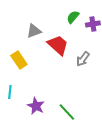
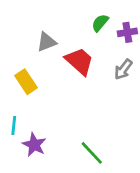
gray arrow: (83, 59) -> (123, 69), moved
purple star: (36, 106) -> (34, 145), moved

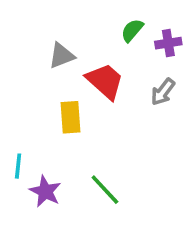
yellow rectangle: (26, 82) -> (71, 117), moved, turned 30
green line: (92, 153) -> (105, 190), moved

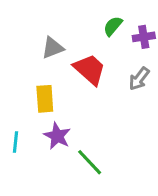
yellow rectangle: (71, 117) -> (45, 99), moved
purple star: (45, 191) -> (57, 136), moved

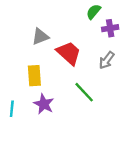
green semicircle: (113, 26) -> (94, 12), moved
green line: (90, 162) -> (84, 92), moved

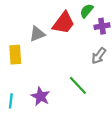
red trapezoid: (69, 53) -> (64, 23), moved, turned 85
yellow rectangle: (34, 76) -> (15, 55), moved

